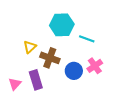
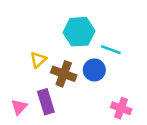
pink cross: (95, 66) -> (121, 108), moved, turned -35
blue circle: (74, 71) -> (94, 70), moved

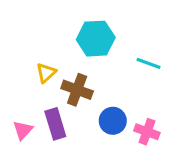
cyan line: (111, 50) -> (148, 63), moved
blue circle: (94, 70) -> (113, 121), moved

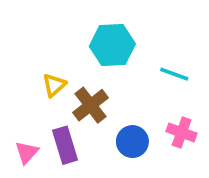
brown cross: (77, 90) -> (91, 105), turned 32
pink cross: (147, 132) -> (182, 132), moved

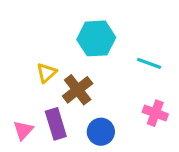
blue circle: (132, 142) -> (101, 132), moved

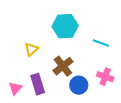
brown cross: (78, 90) -> (63, 66), moved
blue circle: (101, 132) -> (79, 85), moved

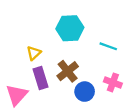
purple rectangle: (38, 84) -> (40, 78), moved
pink triangle: (15, 88) -> (17, 95), size x1.5

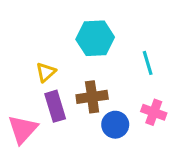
cyan line: (108, 46) -> (148, 63), turned 54
brown cross: (68, 71) -> (92, 97), turned 30

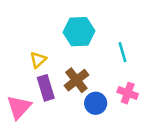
brown cross: (92, 97) -> (76, 80), turned -30

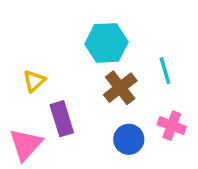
yellow triangle: (38, 60) -> (34, 81), moved
brown cross: (76, 80) -> (120, 88), moved

